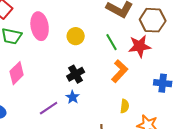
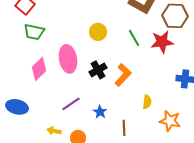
pink ellipse: (40, 26) -> (68, 59), moved
orange L-shape: (120, 71) -> (123, 75), moved
blue star: (73, 97) -> (100, 112), moved

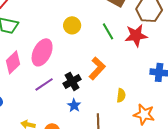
pink ellipse: (68, 59) -> (42, 52), turned 36
black cross: (98, 70) -> (72, 81), moved
purple line: (71, 104) -> (44, 84), moved

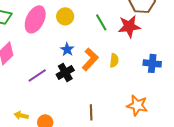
pink ellipse: (42, 52) -> (35, 19), moved
yellow semicircle: (121, 95) -> (114, 60), moved
blue star: (74, 105) -> (67, 49), moved

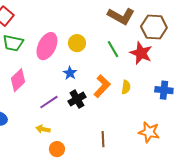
red star: (129, 26) -> (141, 53), turned 30
blue star: (67, 49) -> (70, 73), moved
yellow arrow: (21, 115) -> (43, 129), moved

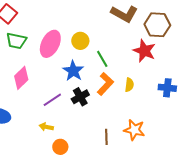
green line: (113, 49) -> (102, 59), moved
blue star: (70, 73) -> (73, 71), size x1.5
orange star: (149, 132) -> (134, 130), moved

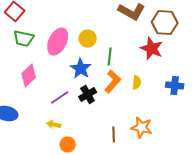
green line: (102, 59) -> (110, 56), turned 36

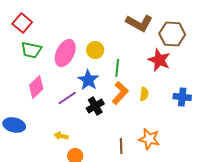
purple line: (60, 98) -> (67, 98), moved

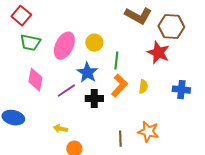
pink diamond: (36, 87) -> (35, 80), turned -35
black cross: (95, 106) -> (94, 99), turned 30

